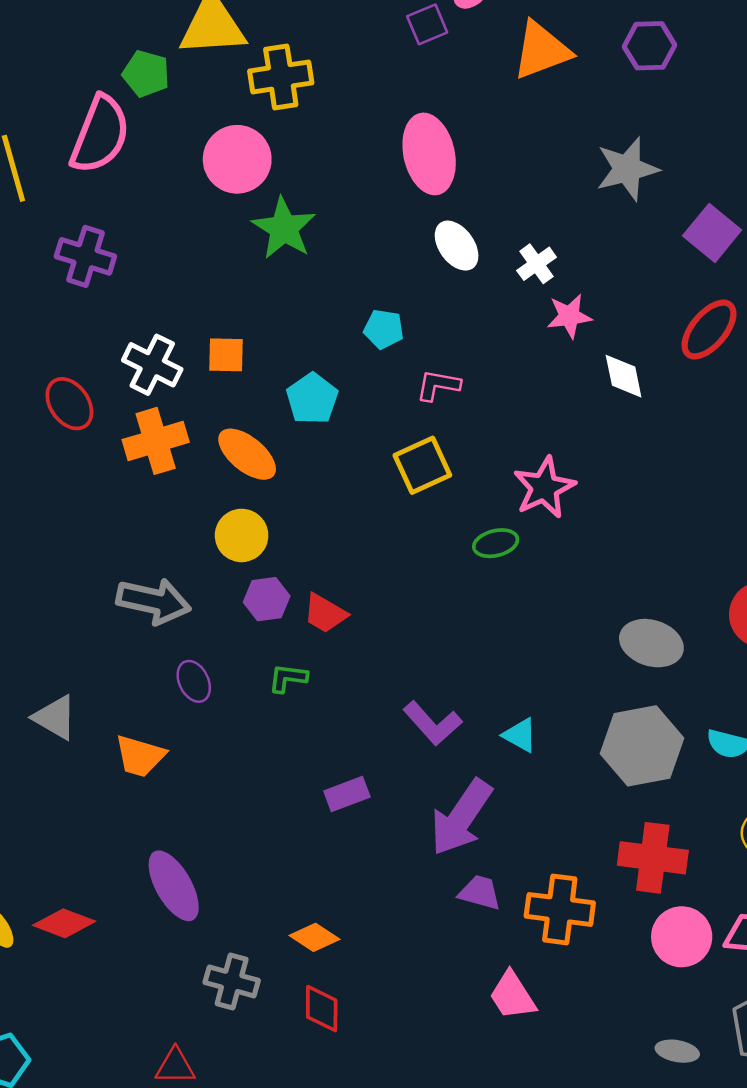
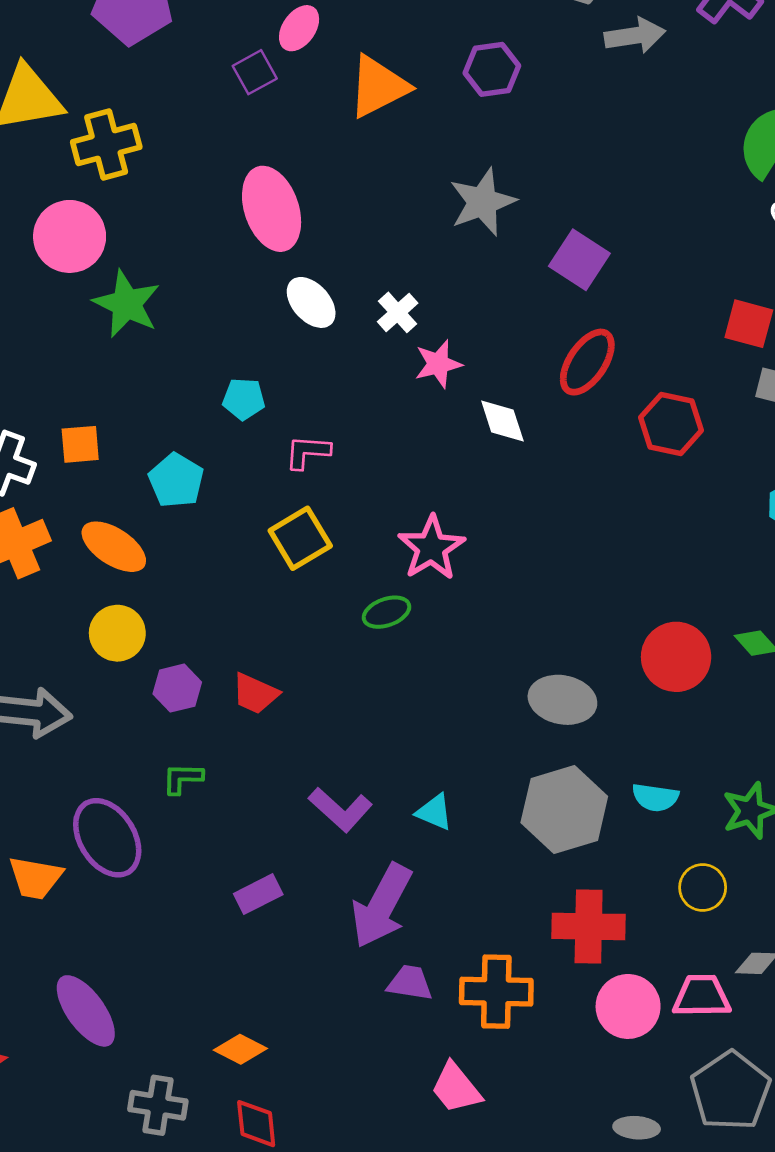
purple hexagon: (267, 599) -> (177, 688), moved
red trapezoid: (325, 613) -> (255, 694), moved
purple ellipse: (194, 681) -> (107, 838), moved, size x1.8

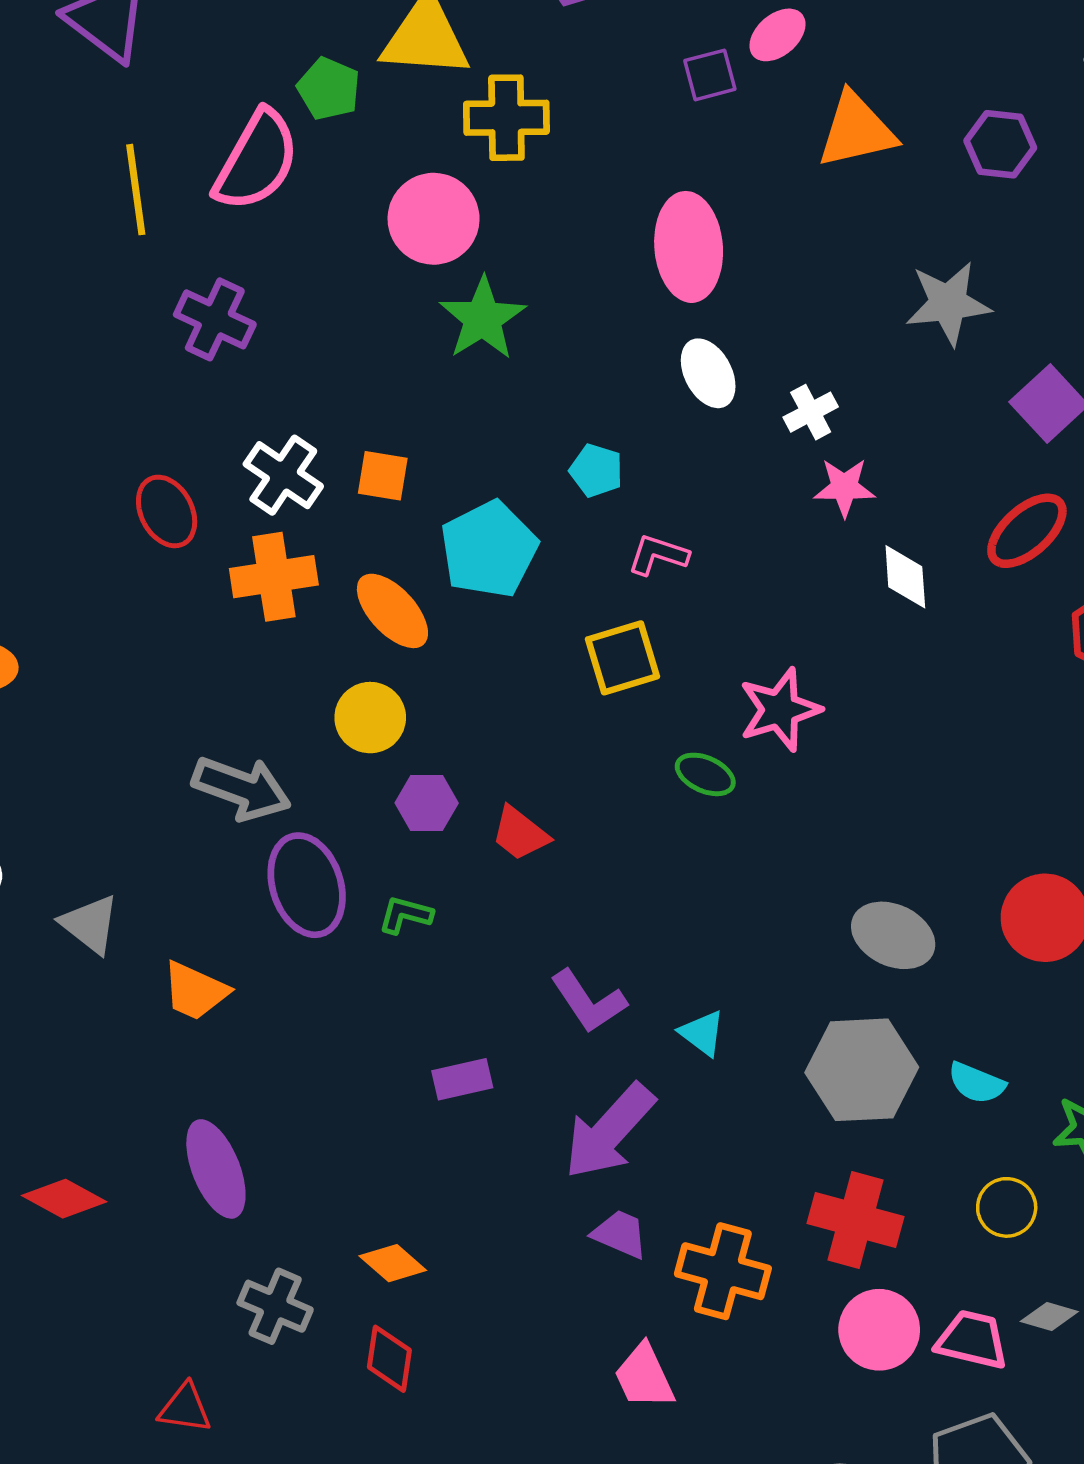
cyan pentagon: (176, 481) -> (489, 549), size x1.4
green ellipse: (387, 612) -> (705, 774), turned 30
purple ellipse: (107, 838) -> (307, 885), moved

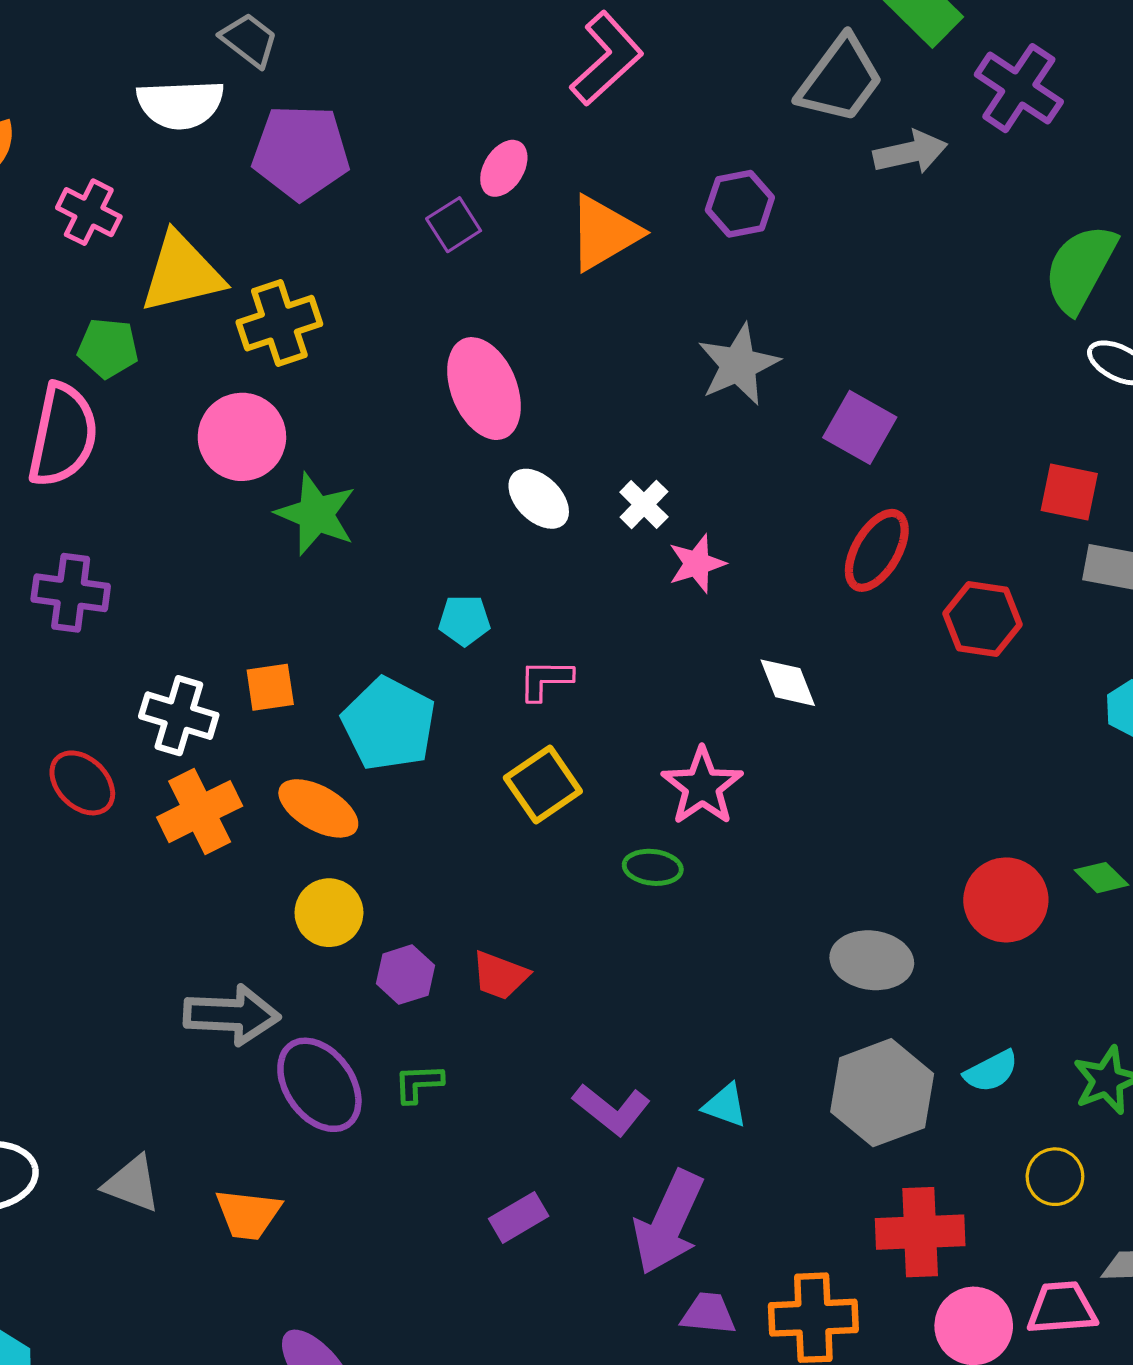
white diamond: (905, 577) -> (788, 683), moved
cyan semicircle: (977, 1083) -> (991, 1071), turned -32

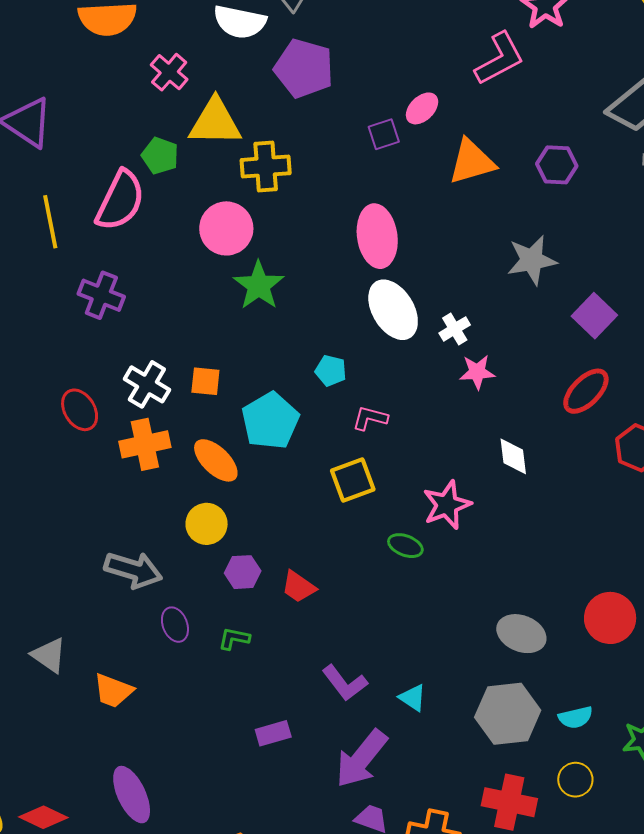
white ellipse: (539, 499) -> (393, 310), size x1.5
purple ellipse: (319, 1085) -> (175, 625), size x0.6
yellow circle: (1055, 1177) -> (575, 780), moved

